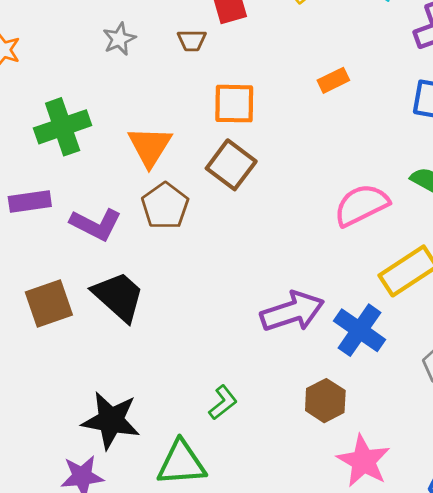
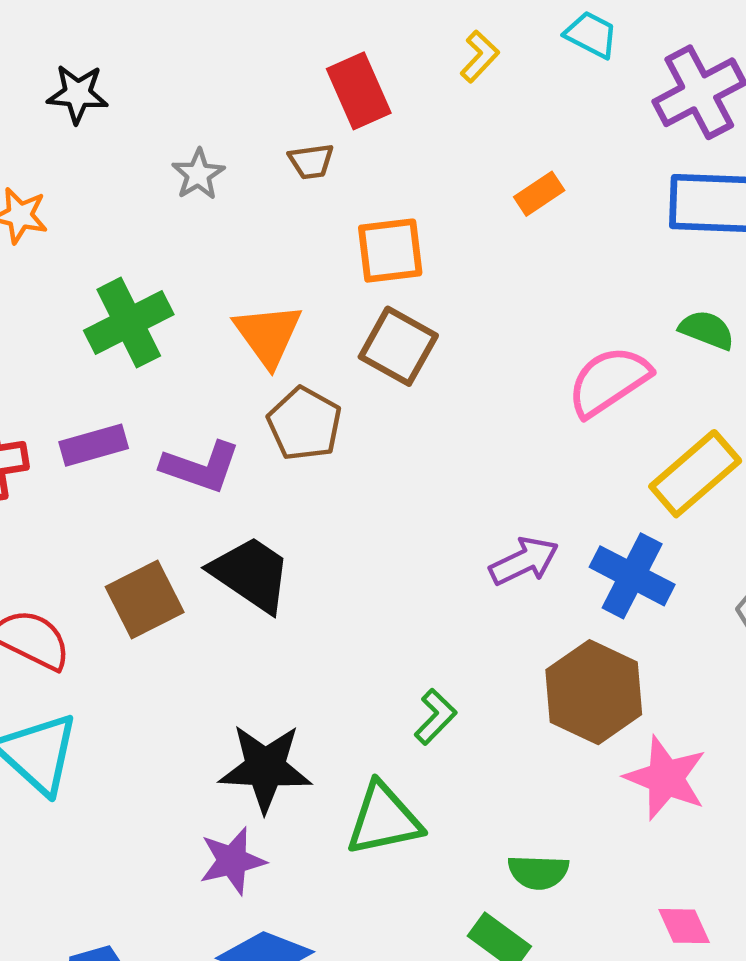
purple arrow: (292, 312) -> (524, 561), size x0.7
brown hexagon: (325, 401) -> (594, 692), size x1.5

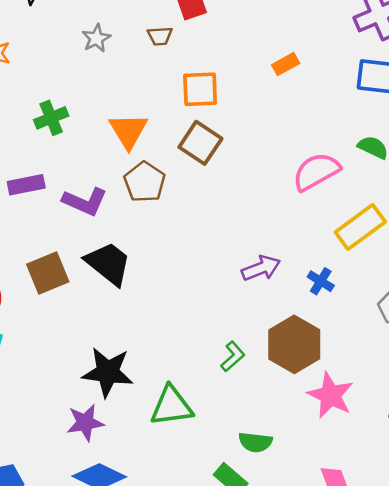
green cross: (129, 323) -> (51, 118), size x0.7
blue cross: (632, 576) -> (321, 281), size x0.6
green L-shape: (435, 717) -> (233, 357), moved

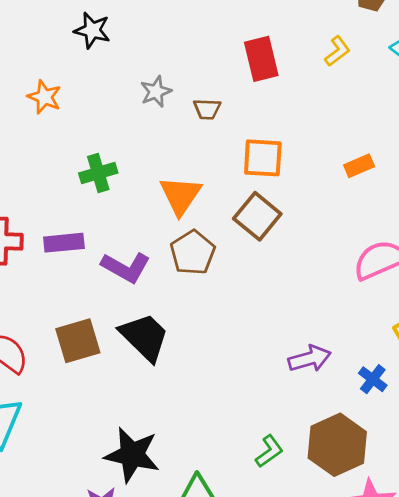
brown trapezoid: (160, 36) -> (207, 109), moved
orange rectangle: (286, 64) -> (359, 166), moved

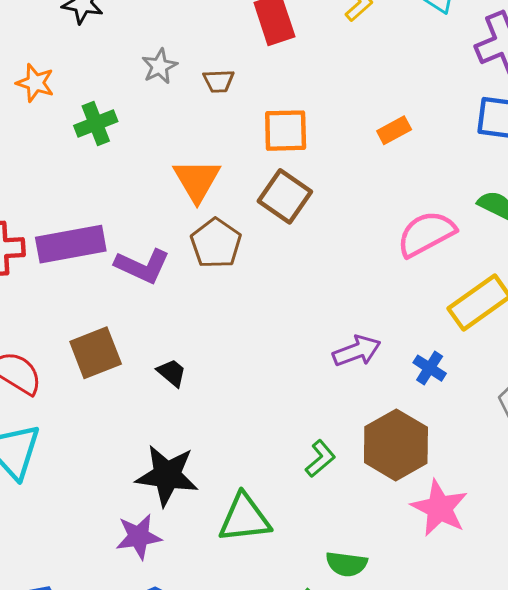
green cross: (98, 173) -> (96, 124), moved
purple rectangle: (64, 243) -> (71, 244), size x1.5
black trapezoid: (144, 337) -> (172, 373), moved, size x0.5

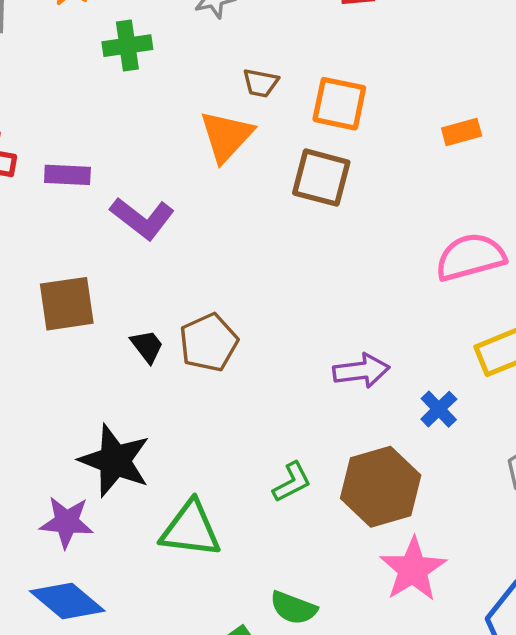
brown trapezoid: (218, 81) -> (261, 83), moved
brown square: (285, 196) -> (321, 178), turned -33
brown pentagon: (216, 243) -> (209, 342), moved
purple rectangle: (71, 244) -> (67, 175), size x0.6

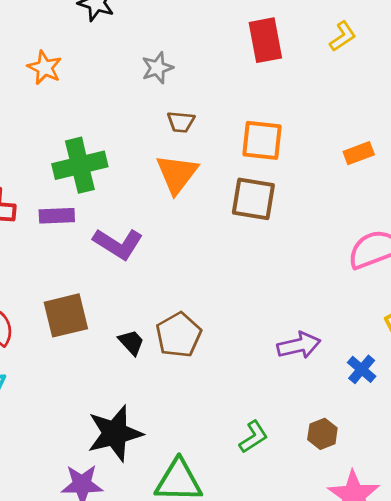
green cross: (127, 46) -> (80, 165), moved, size x1.4
brown trapezoid: (261, 83) -> (181, 122), moved
black star: (115, 461) -> (115, 433), turned -30
brown hexagon: (381, 487) -> (322, 434), size x0.5

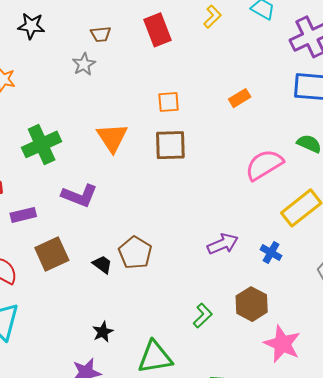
brown trapezoid: (181, 122) -> (101, 34), moved
orange square: (262, 140) -> (169, 102), size x0.7
purple rectangle: (57, 216) -> (23, 215), moved
black star: (115, 433) -> (103, 332), size x0.5
brown hexagon: (322, 434) -> (252, 304), size x1.5

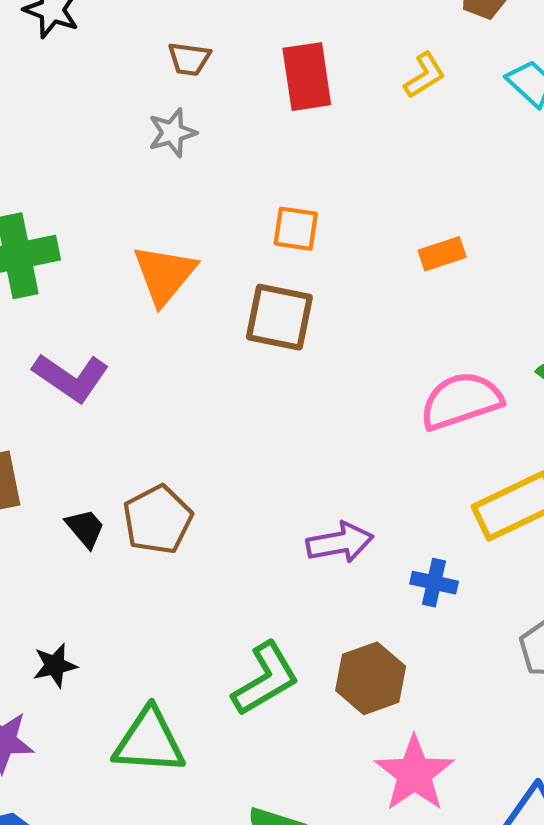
gray star: (84, 64) -> (172, 133), moved
blue cross: (271, 253) -> (434, 583), turned -30
green L-shape: (203, 316) -> (265, 679), size x1.5

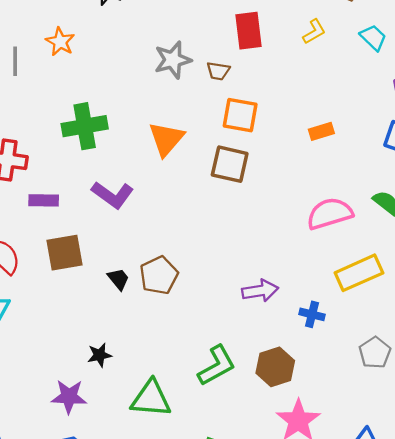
brown trapezoid: (189, 59) -> (218, 71), moved
gray star: (172, 133) -> (173, 60), size x1.4
orange square: (296, 229) -> (240, 115), size x1.4

